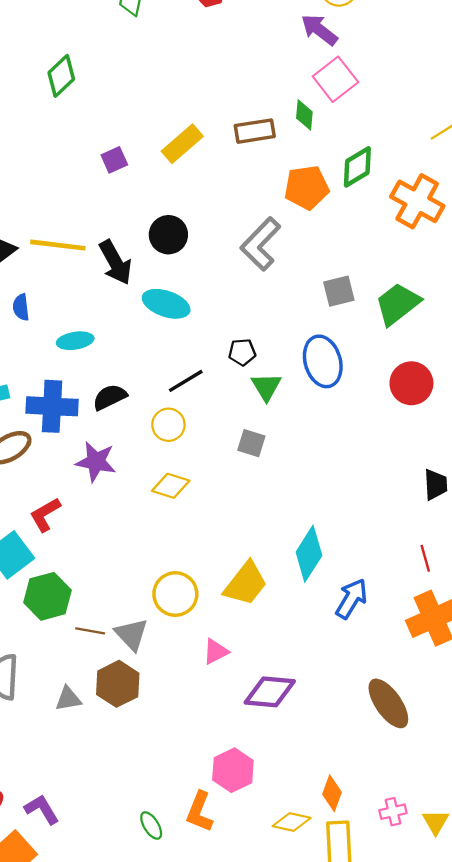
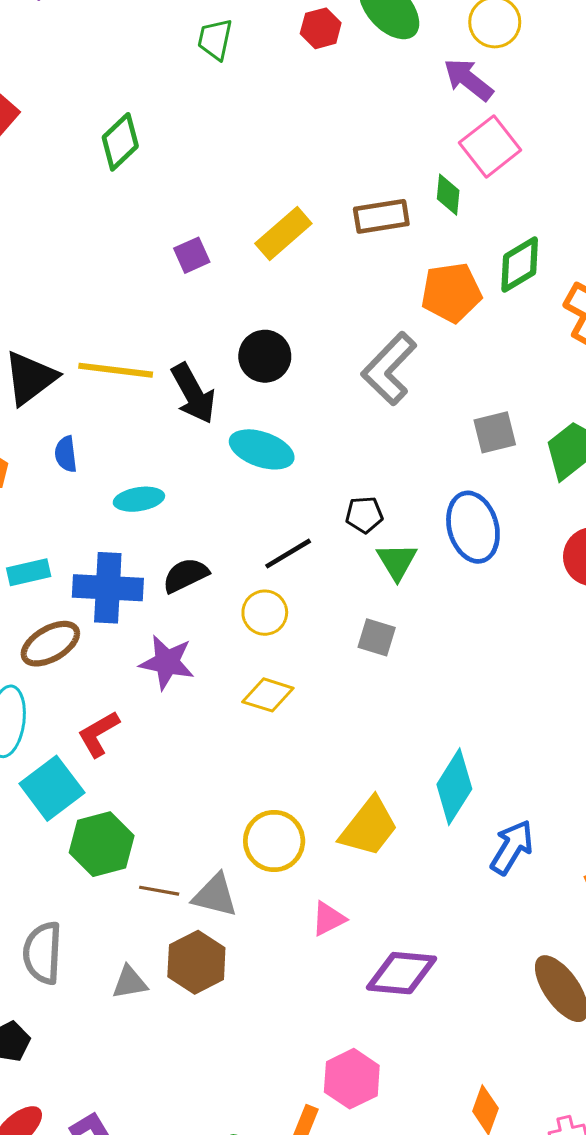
gray triangle: (132, 634) -> (215, 895), turned -33

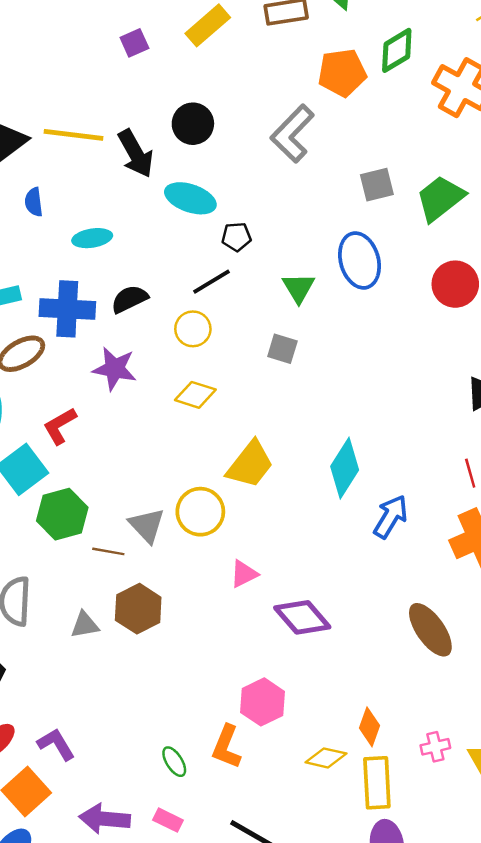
black pentagon: (364, 515) -> (236, 237), moved
yellow trapezoid: (369, 827) -> (250, 464), moved
gray triangle: (215, 895) -> (147, 525), moved, turned 33
purple diamond: (402, 973) -> (302, 617), turned 44

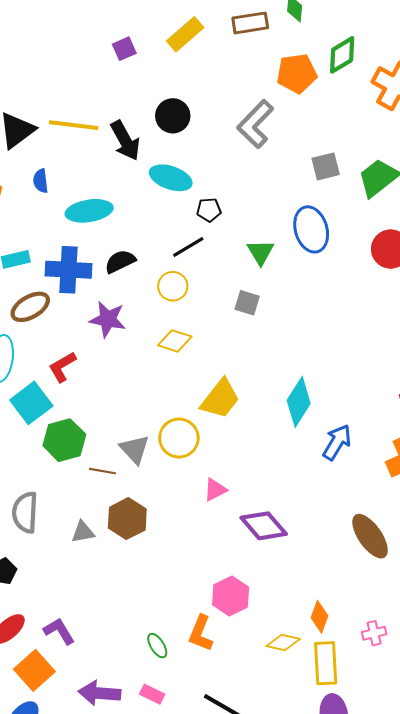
cyan ellipse: (92, 238) -> (89, 211), size x1.4

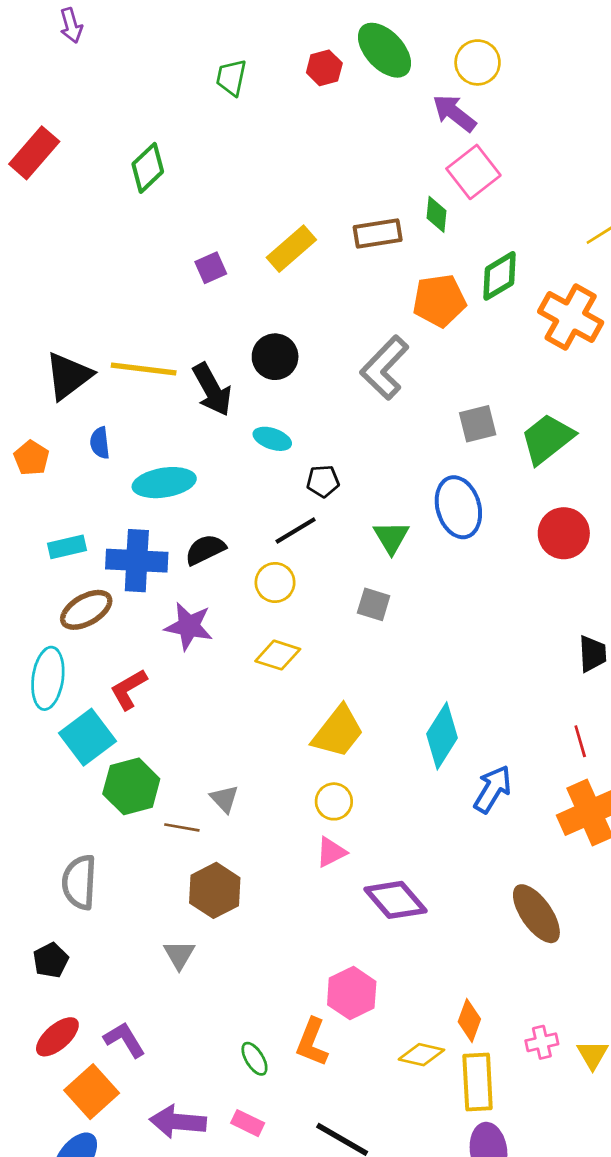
cyan ellipse: (171, 178) -> (272, 439), size x0.7
yellow circle: (179, 438) -> (334, 801), moved, size x0.7
gray triangle: (135, 449) -> (224, 799), size x0.7
gray triangle: (83, 532) -> (179, 955), moved, turned -50

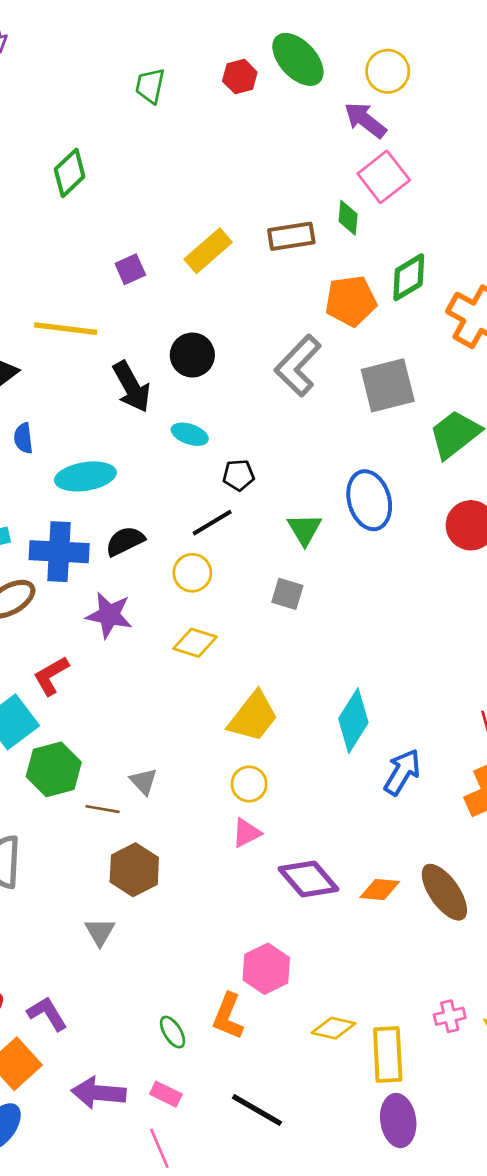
yellow line: (144, 369) -> (66, 329), moved
gray square: (478, 424) -> (388, 385), moved, size x1.5
orange diamond: (469, 1020) -> (380, 890), moved, turned 75

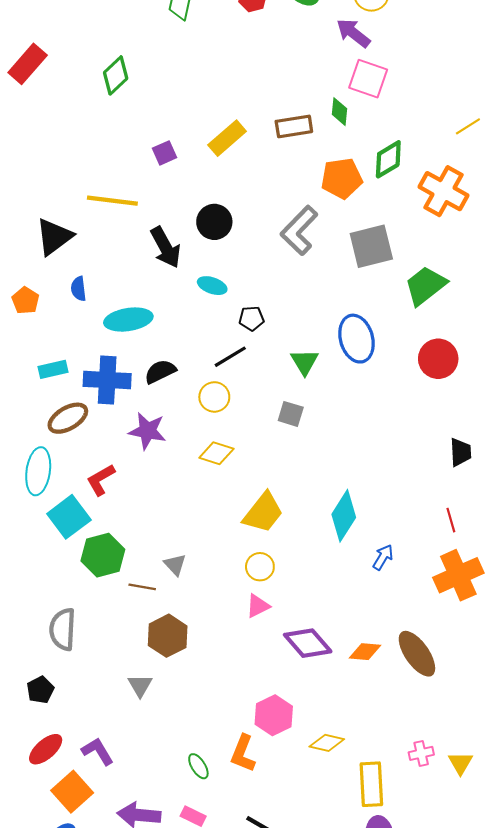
pink square: (384, 177) -> (368, 79), turned -33
blue arrow: (402, 772) -> (383, 557), size x0.7
yellow diamond: (334, 1028) -> (327, 743), moved

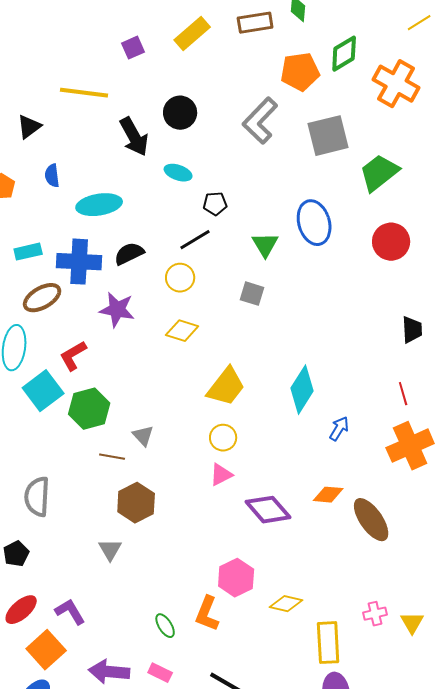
black triangle: (54, 237) -> (29, 127), size x0.7
green hexagon: (103, 555) -> (89, 409), moved
orange diamond: (365, 652) -> (328, 495), moved

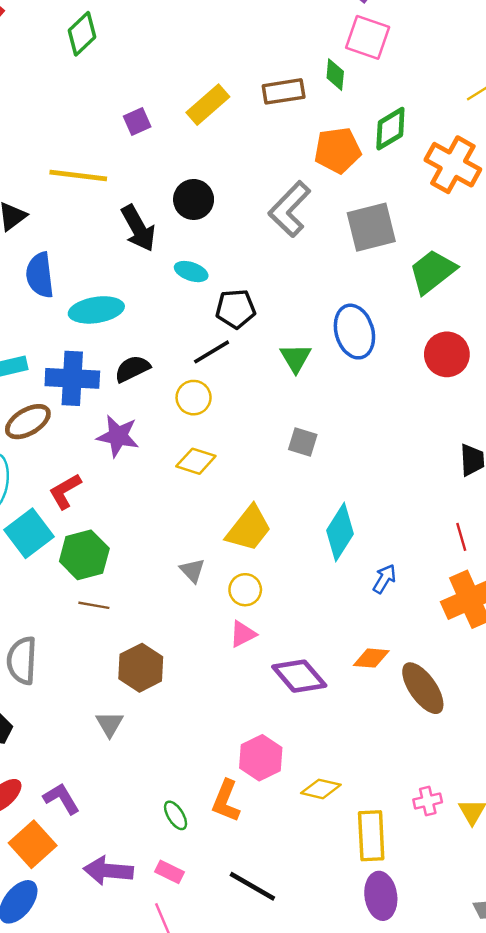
blue semicircle: (52, 176) -> (40, 275), size x1.6
black pentagon: (215, 204) -> (236, 309), size x1.4
gray square: (252, 294) -> (303, 442), moved
gray triangle: (143, 436) -> (192, 570), moved
brown line: (112, 457) -> (94, 605), moved

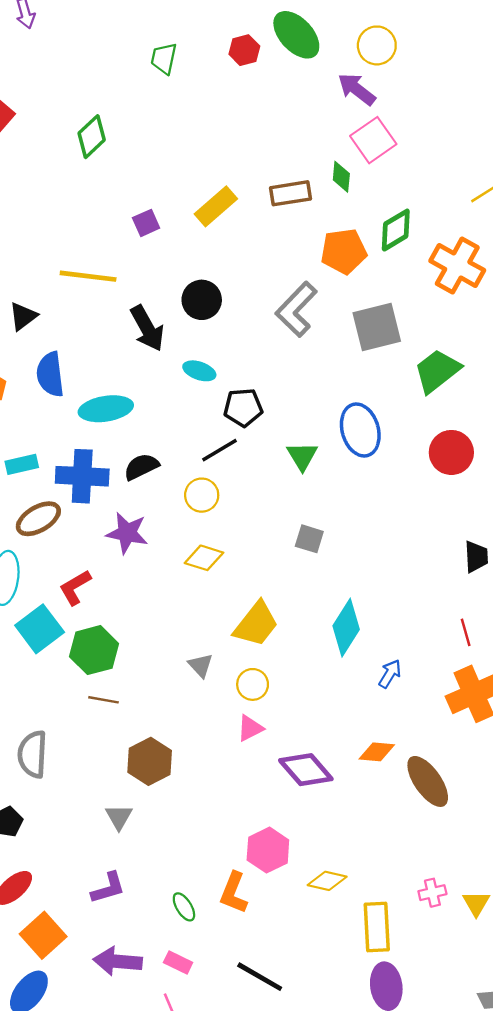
pink square: (368, 37) -> (373, 140), turned 36
purple L-shape: (61, 799) -> (108, 888), moved, turned 105

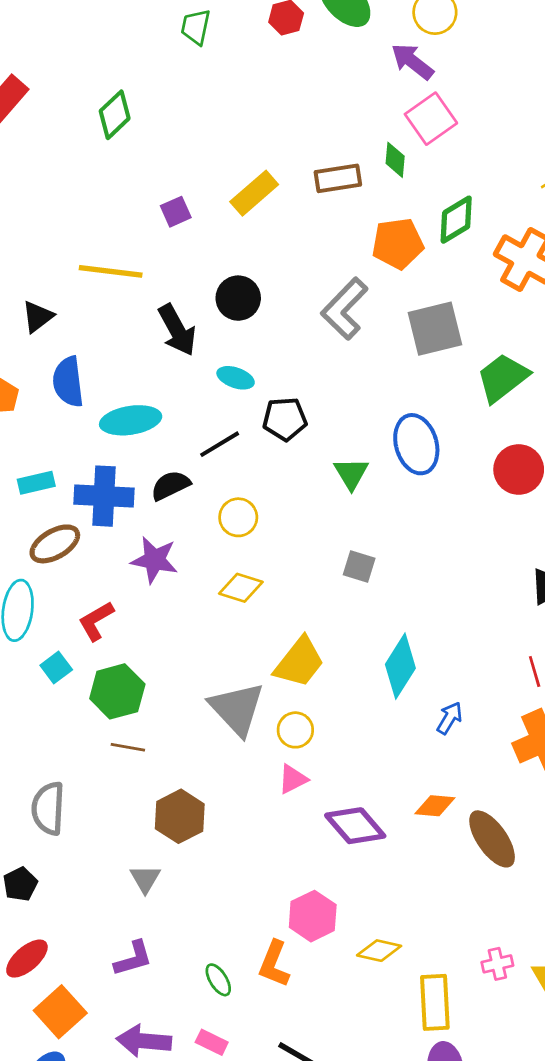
black line: (219, 450) -> (220, 444), moved
cyan square: (40, 629) -> (56, 668), size x0.6
gray triangle: (201, 665) -> (237, 709), size x2.0

